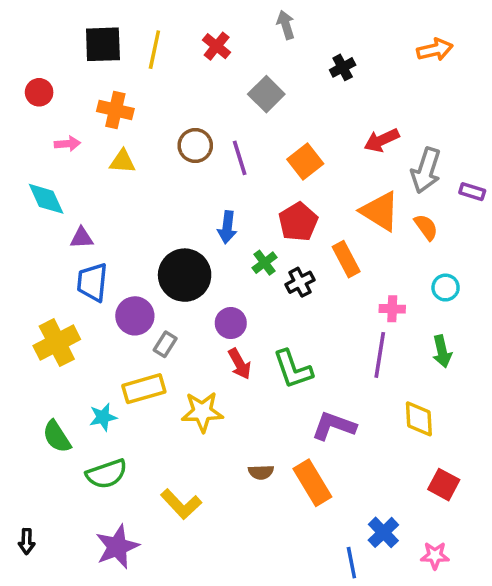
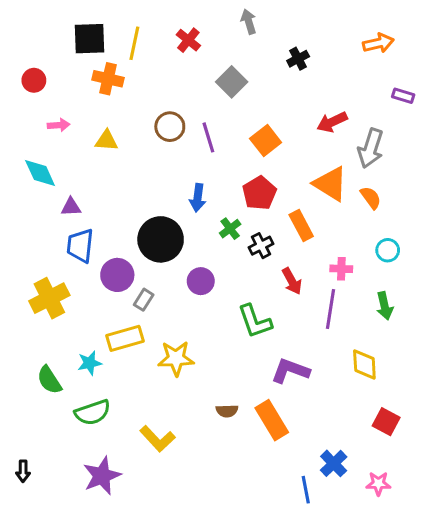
orange cross: (115, 110) -> (108, 79), moved
purple rectangle: (472, 192) -> (403, 96), moved
red arrow: (240, 364) -> (292, 281), moved

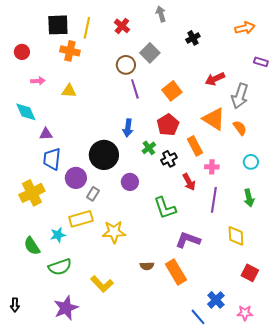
brown circle: (170, 127) -> (126, 65), moved
pink cross: (341, 269) -> (212, 167), moved
blue line: (306, 490) -> (198, 317), turned -30

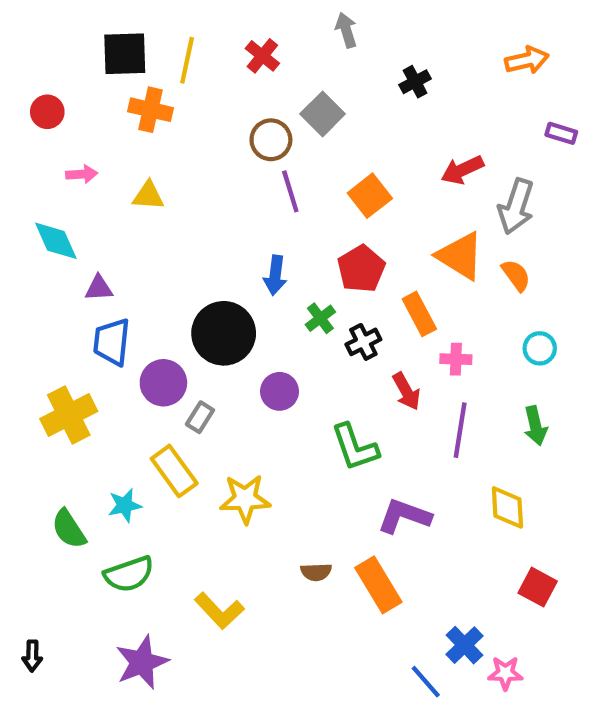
yellow rectangle: (81, 219) -> (174, 471), turned 70
pink star: (245, 313) -> (505, 673), moved

